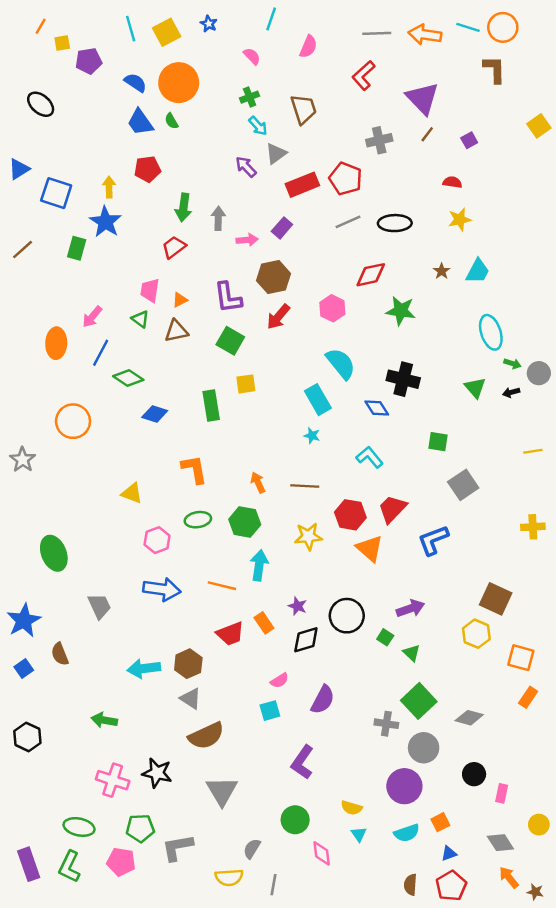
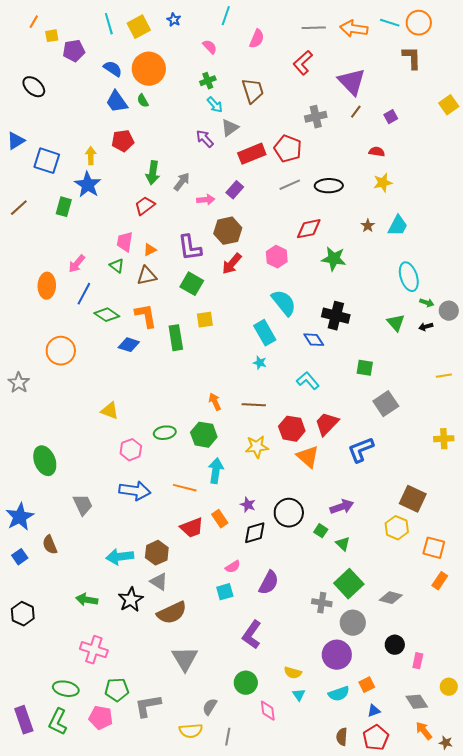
gray arrow: (218, 218) -> (182, 182), turned 36
orange L-shape: (194, 469) -> (146, 316), moved
black star: (157, 773) -> (131, 600), moved, turned 30

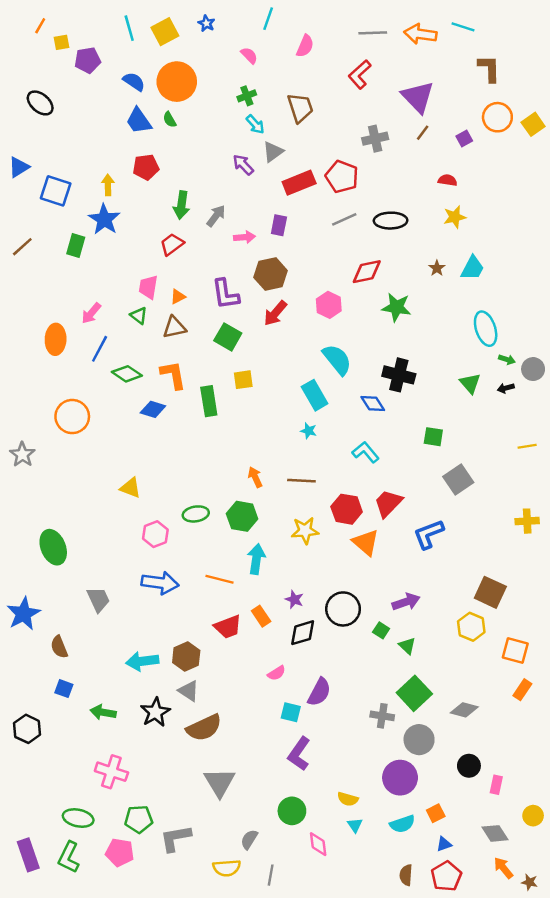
orange circle: (419, 23) -> (497, 117), moved
purple rectangle: (235, 190) -> (279, 225), turned -30
blue square: (20, 557) -> (64, 689), moved, turned -35
cyan square: (225, 592) -> (291, 712), moved, turned 30

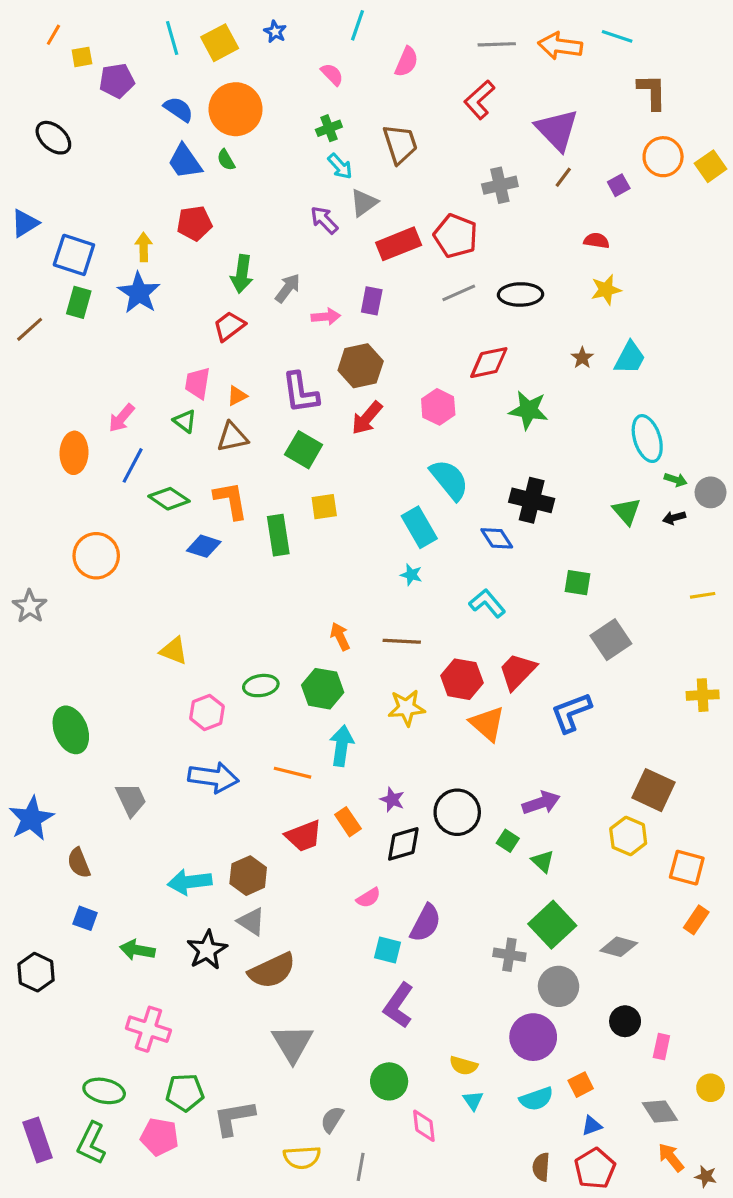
green rectangle: (76, 245) -> (79, 302), moved

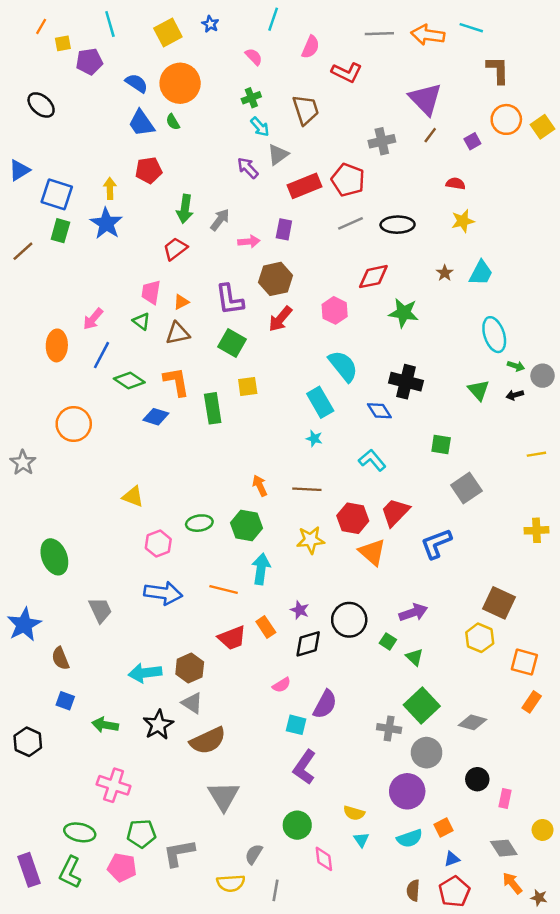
cyan line: (172, 38) -> (110, 24), moved
red L-shape: (479, 100) -> (347, 72), moved, turned -112

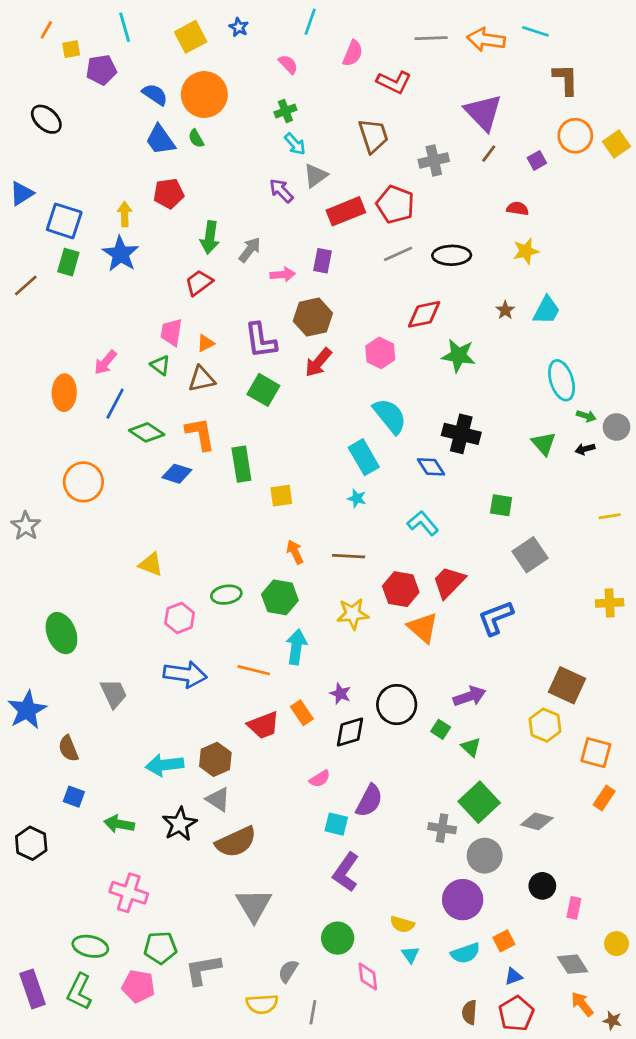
brown trapezoid: (306, 110) -> (373, 136), moved
yellow square: (248, 387) -> (281, 496), moved

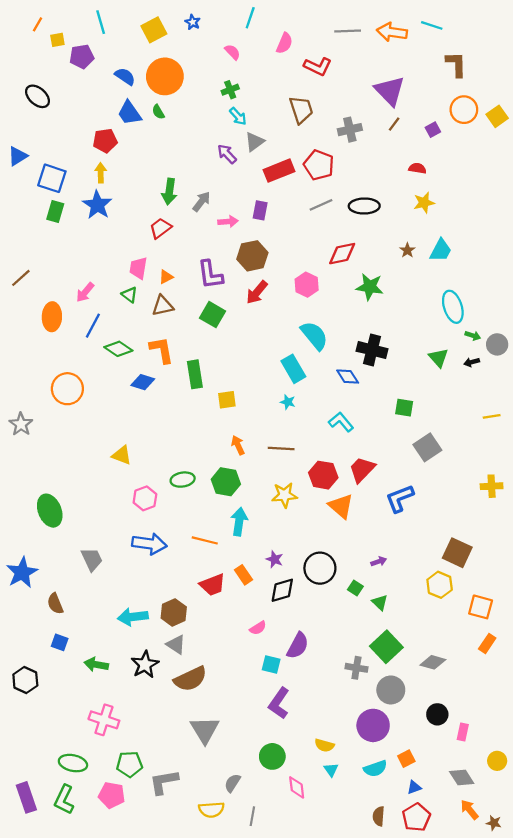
red pentagon: (169, 193) -> (105, 141), moved
brown line: (26, 285) -> (21, 278), moved
purple arrow: (469, 696) -> (379, 562), size x0.6

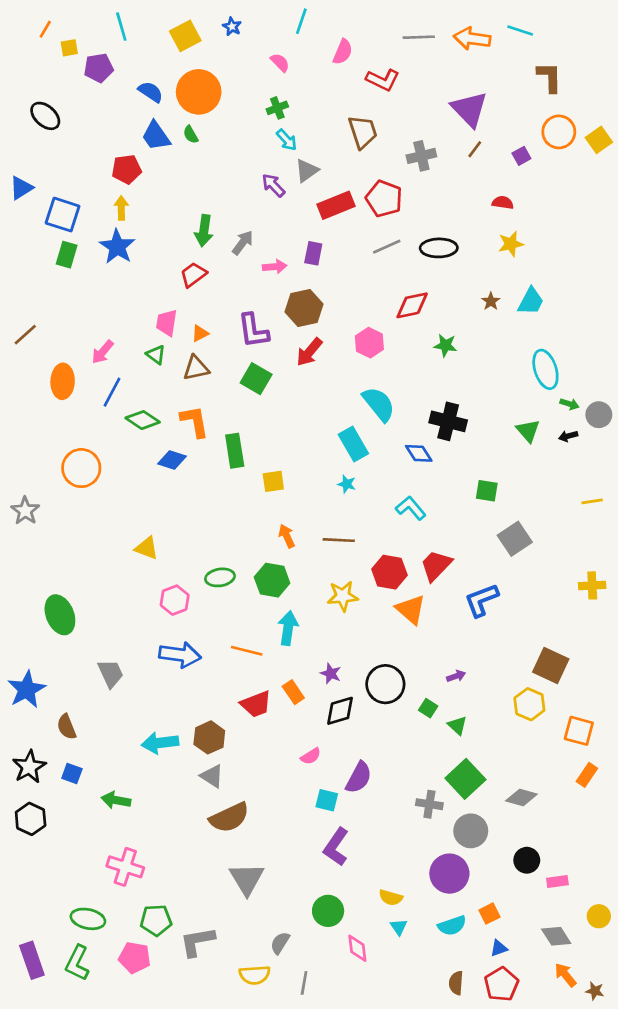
green star: (370, 287) -> (445, 345), size x0.7
black star: (145, 664) -> (29, 767), moved
pink rectangle: (463, 732) -> (557, 882), turned 70

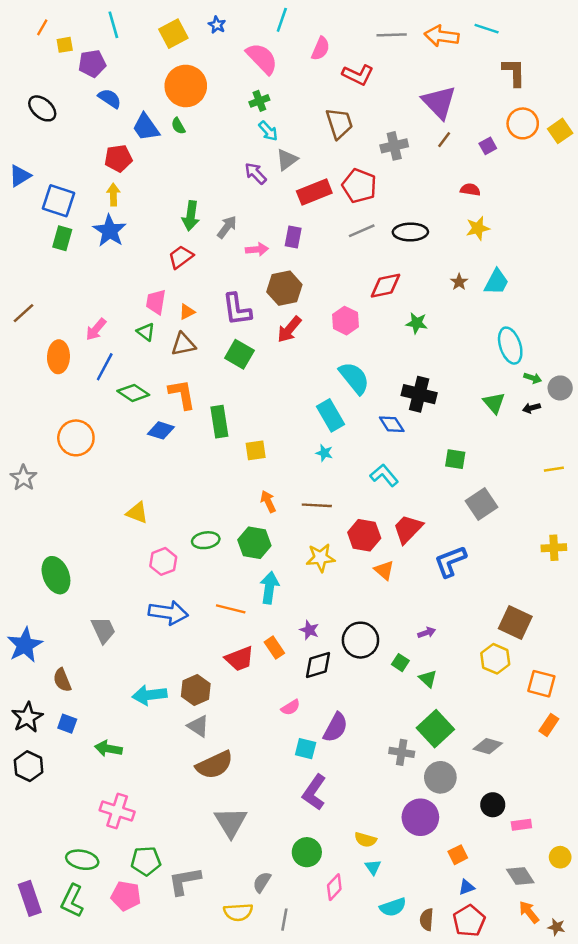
pink semicircle: (280, 63) -> (262, 59), size x1.8
blue semicircle: (151, 92) -> (110, 98), moved
orange triangle: (411, 609) -> (384, 570), size x0.7
cyan semicircle: (452, 926) -> (393, 907), moved
pink diamond: (357, 948) -> (334, 887), turned 50

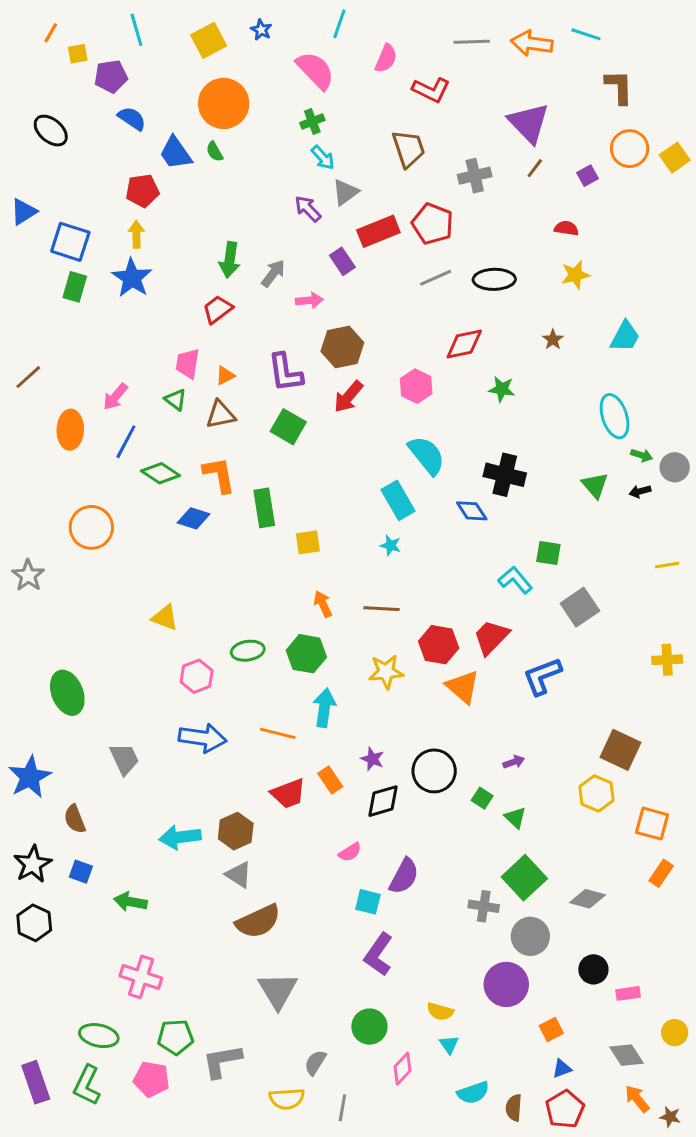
purple rectangle: (293, 237) -> (342, 261), moved, turned -45
cyan trapezoid: (496, 282) -> (625, 336), moved
cyan L-shape: (384, 475) -> (515, 580), moved
orange triangle: (384, 570) -> (463, 687), size x1.4

